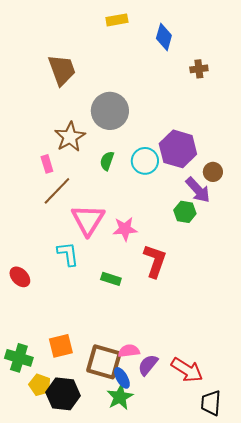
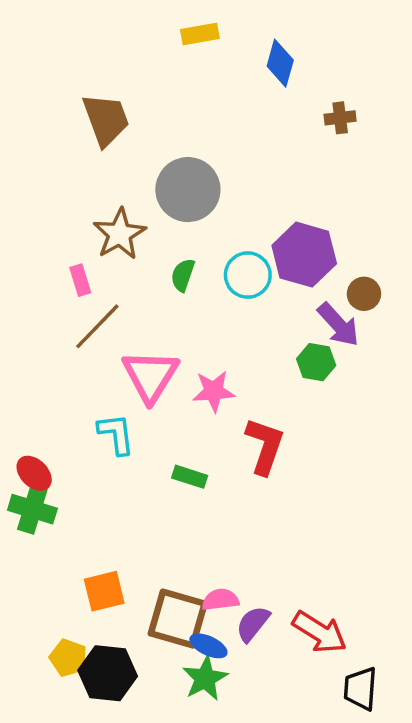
green cross: (19, 358) -> (32, 509), moved
blue ellipse: (122, 378) -> (208, 646), turned -35

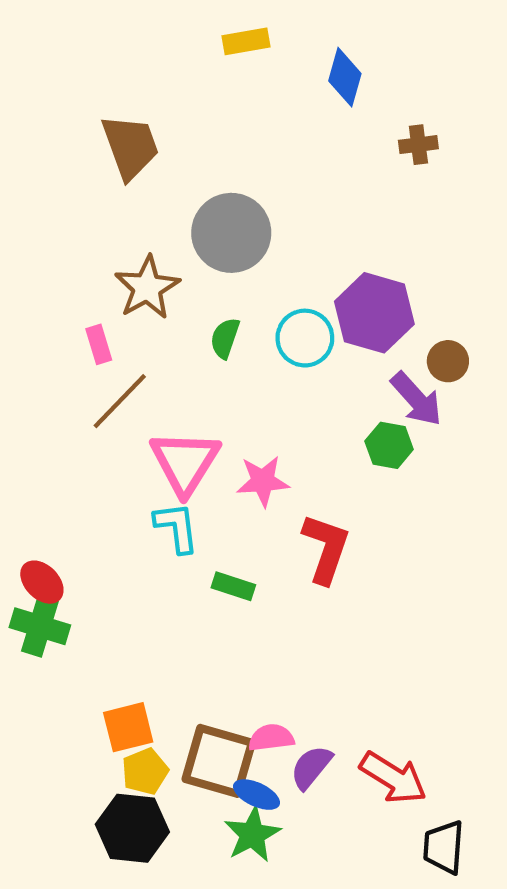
cyan L-shape: (116, 434) -> (177, 527), moved
yellow pentagon: (68, 658) -> (145, 771), moved, turned 30

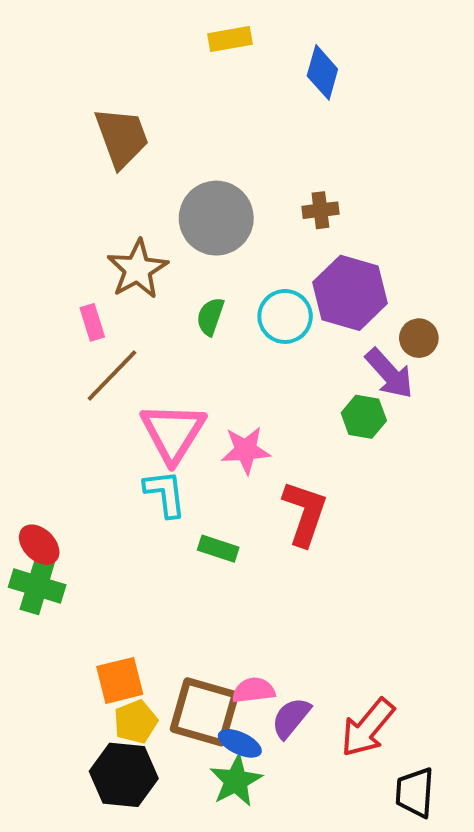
brown cross: (418, 145) -> (320, 210), moved
red arrow: (393, 778) -> (368, 728), turned 98

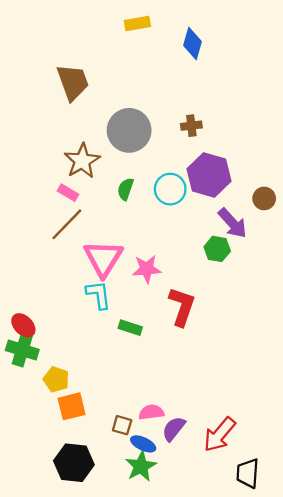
pink rectangle: (92, 322) -> (68, 193), moved, turned -42
brown circle: (419, 338) -> (264, 198), moved
brown square: (204, 712) -> (122, 425), size x0.5
yellow pentagon: (136, 722) -> (56, 379), moved, turned -30

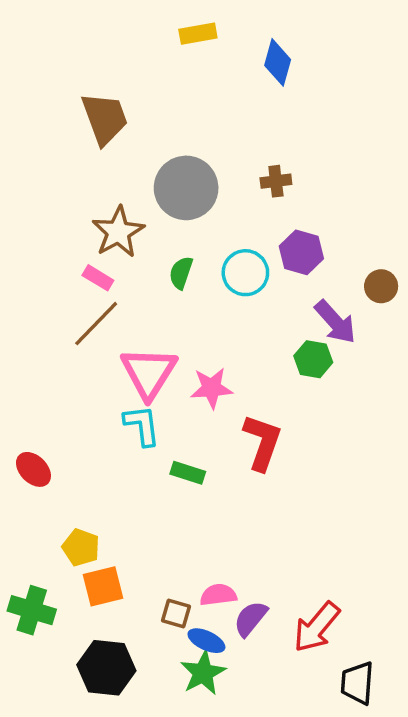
purple hexagon: (209, 175) -> (301, 252), size x0.7
green cross: (22, 350) -> (32, 610), moved

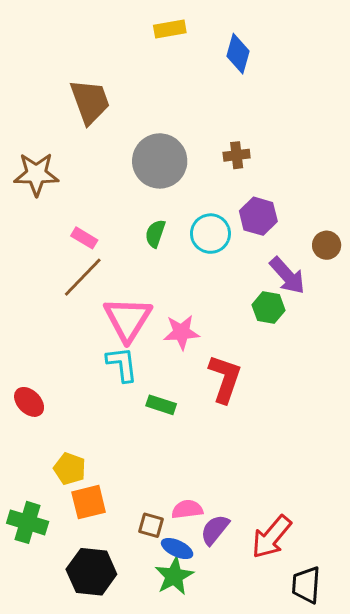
brown star: (118, 232) -> (36, 174), moved, turned 30

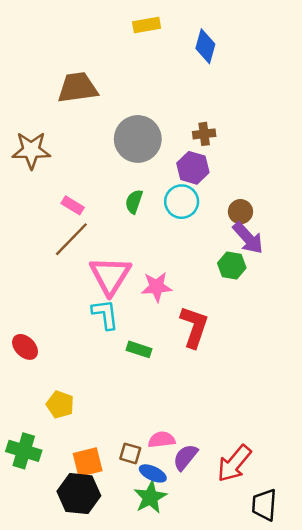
brown trapezoid: (90, 101) -> (78, 88), turned -78
purple hexagon: (258, 216) -> (193, 168), moved
brown circle: (327, 245) -> (240, 212), moved
orange square: (89, 502) -> (88, 462), moved

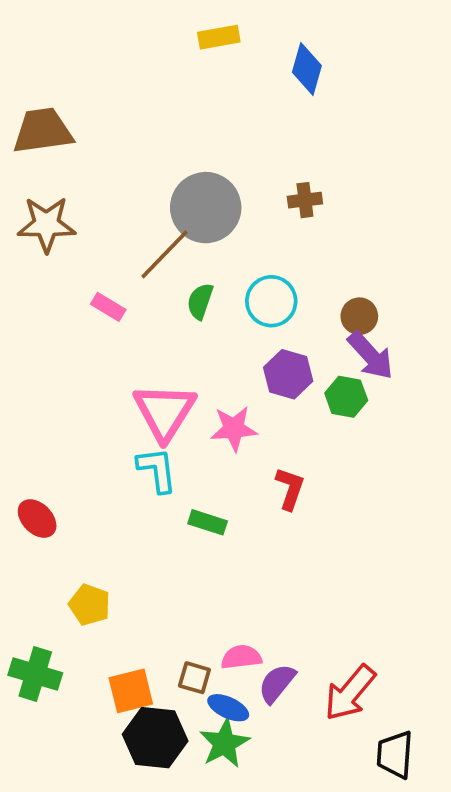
brown trapezoid: (78, 88) -> (43, 131), moved
purple hexagon: (193, 168) -> (288, 374), moved
brown line: (71, 239) -> (164, 254), moved
red L-shape: (194, 327) -> (290, 489), size x0.7
black hexagon: (79, 494) -> (155, 738), moved

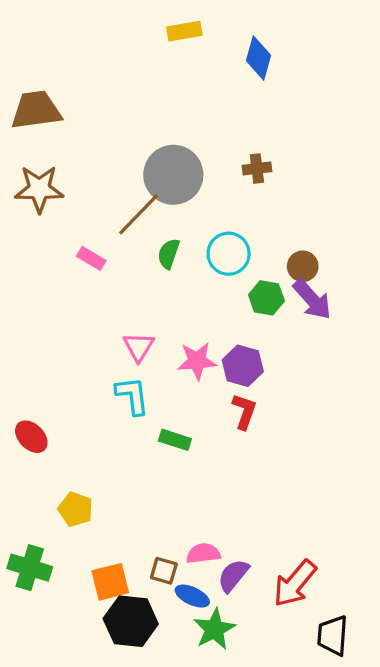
purple hexagon: (288, 374) -> (243, 366), moved
green hexagon: (346, 397) -> (266, 298), moved
pink triangle: (164, 412) -> (139, 347), size x0.6
green star: (224, 743) -> (214, 629), moved

